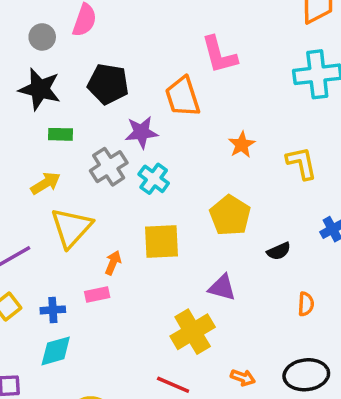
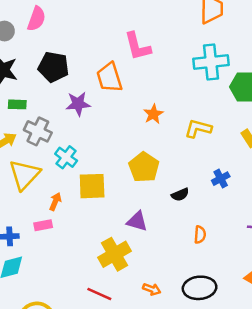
yellow L-shape: (302, 163) -> (198, 129), turned -64
gray cross: (109, 167) -> (38, 131), moved, turned -32
cyan cross: (154, 179) -> (66, 157), moved

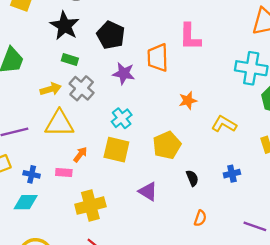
cyan cross: (66, 157) -> (122, 118), moved
yellow triangle: (24, 175) -> (59, 123), turned 32
black semicircle: (180, 195) -> (192, 178), turned -105
yellow cross: (114, 254) -> (90, 206), moved

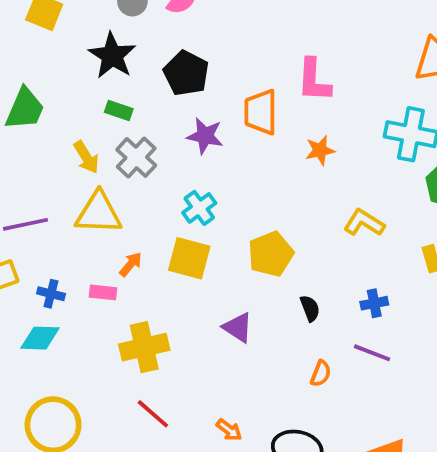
yellow arrow: (51, 89) -> (86, 157), turned 72
orange star: (188, 101) -> (320, 150), moved
purple line: (255, 226) -> (372, 353), moved

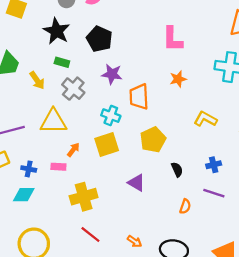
orange trapezoid: (261, 112) -> (139, 97), moved
yellow arrow: (86, 157) -> (37, 80), moved
cyan cross: (199, 208) -> (111, 116), turned -30
yellow square: (189, 258) -> (107, 145), turned -30

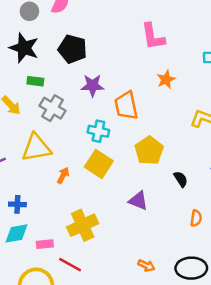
yellow square: (107, 145) -> (99, 164), turned -30
pink rectangle: (58, 167) -> (45, 244), moved
red line: (90, 235) -> (70, 265), moved

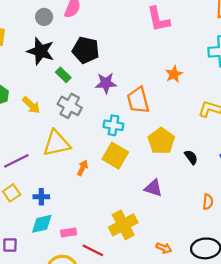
pink L-shape: (153, 37) -> (158, 19), moved
green rectangle: (35, 81) -> (63, 75), moved, turned 40
black semicircle: (181, 179) -> (191, 157), moved
yellow cross: (83, 225) -> (123, 225), moved

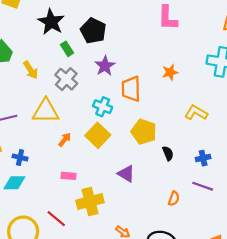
purple star: (106, 83) -> (105, 66), turned 30
yellow pentagon: (161, 141) -> (144, 132), turned -30
pink rectangle: (69, 232) -> (68, 176), moved

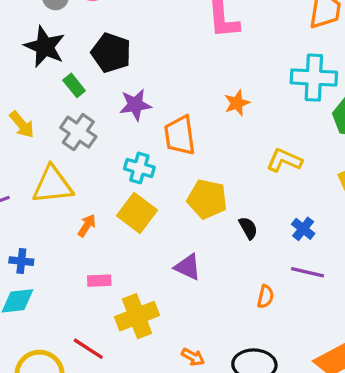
purple star: (105, 66) -> (135, 105), turned 30
blue cross: (203, 158) -> (303, 229), turned -32

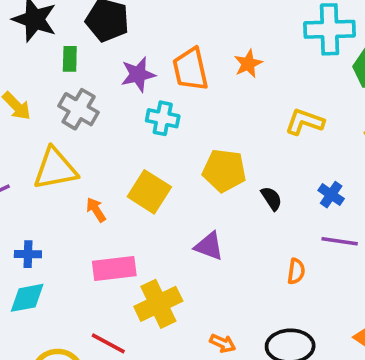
green rectangle: (74, 85) -> (70, 59), turned 45
orange trapezoid: (180, 135) -> (190, 69), moved
cyan cross: (139, 168) -> (163, 118), moved
orange arrow: (87, 225) -> (96, 210), turned -60
pink rectangle: (99, 281) -> (114, 269), size x1.6

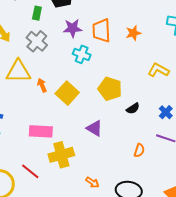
black semicircle: (271, 198) -> (133, 108), turned 80
orange arrow: (96, 210) -> (42, 85), moved

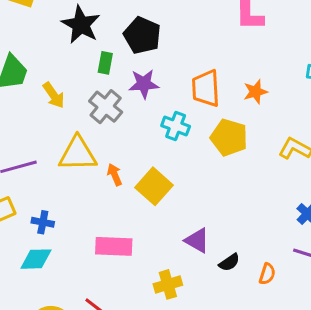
purple star: (72, 28) -> (144, 84), moved
yellow pentagon: (110, 89) -> (229, 137), moved
black semicircle: (133, 108) -> (229, 262), moved
yellow cross: (61, 155) -> (168, 284), moved, size x0.7

